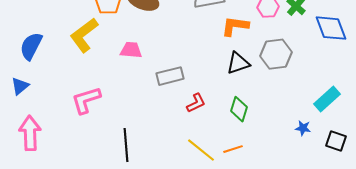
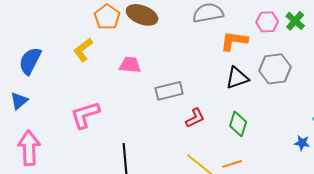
yellow L-shape: (84, 35) -> (83, 50), size x0.7

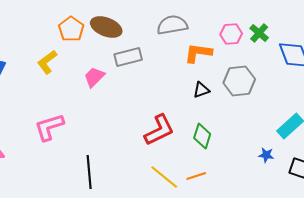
pink trapezoid: (130, 65) -> (94, 77), turned -50
black triangle: (237, 78) -> (201, 90), size x0.7
gray rectangle: (169, 91) -> (128, 57), moved
red L-shape: (195, 118) -> (159, 130), size x1.6

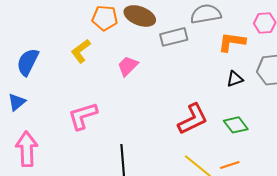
orange pentagon: (71, 29) -> (105, 18), turned -30
gray rectangle: (128, 57) -> (174, 37), moved
green diamond: (202, 136) -> (236, 125), turned -55

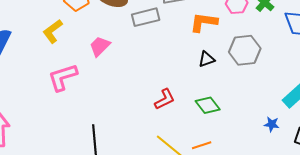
pink L-shape: (83, 116) -> (63, 77), moved
red L-shape: (193, 119) -> (165, 99), size x0.7

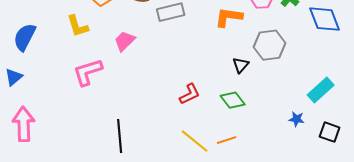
yellow L-shape: (53, 31) -> (78, 26), turned -70
black triangle: (207, 59) -> (241, 65), moved, turned -30

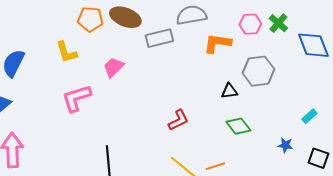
black triangle: (241, 65) -> (229, 91), turned 42
cyan rectangle: (321, 90) -> (309, 116), size x0.6
green diamond: (233, 100) -> (238, 126), moved

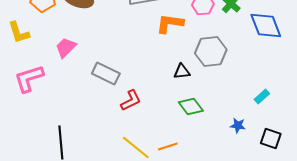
gray rectangle: (159, 38) -> (106, 73), moved, turned 40

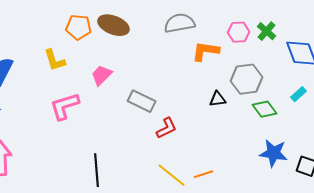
cyan rectangle: (262, 96) -> (299, 94), moved
green diamond: (191, 106) -> (265, 109), moved
blue star: (238, 125) -> (274, 153), size x1.8

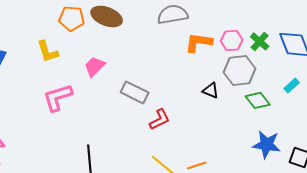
green cross: (267, 31) -> (260, 41), moved
pink hexagon: (239, 32) -> (232, 40), moved
black triangle: (218, 99) -> (211, 90), turned 30

